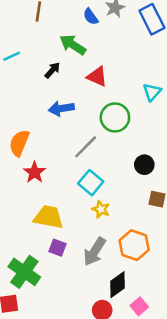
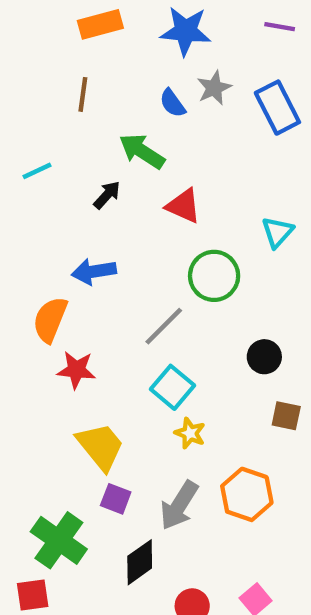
blue arrow: (61, 109) -> (94, 271), moved
red star: (35, 172) -> (76, 370), turned -30
yellow trapezoid: (49, 217) -> (100, 446), turned 40
black diamond: (117, 285) -> (140, 562), moved

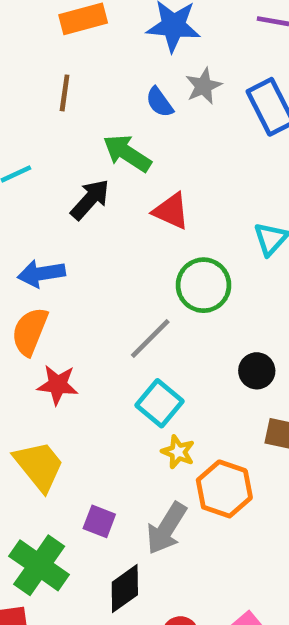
black arrow: (107, 195) -> (90, 199), size x1.4
blue arrow: (94, 271) -> (41, 274), moved
yellow trapezoid: (100, 446) -> (39, 466), moved
orange hexagon: (247, 494) -> (224, 489), moved

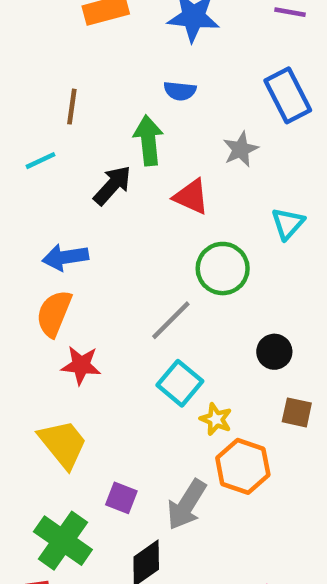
gray star: (204, 86) -> (241, 149), moved
brown line: (65, 93) -> (72, 107), moved
blue semicircle: (160, 102) -> (180, 91), turned -48
green arrow: (127, 153) -> (148, 140), turned 51
yellow star: (178, 452) -> (216, 419), moved

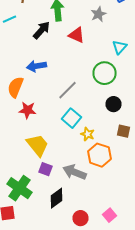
blue arrow: (65, 257) -> (36, 66), moved
green circle: (223, 269) -> (104, 73), moved
yellow trapezoid: (63, 444) -> (38, 145), moved
gray arrow: (187, 505) -> (74, 172), turned 80

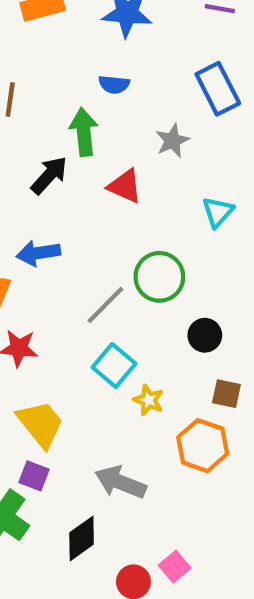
green circle: (104, 73) -> (159, 277), moved
orange hexagon: (100, 155) -> (203, 446), moved
purple square: (46, 169) -> (34, 476), moved
pink square: (110, 215) -> (175, 567), moved

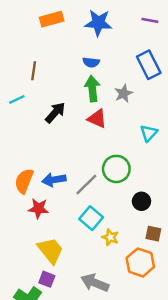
green arrow: (84, 132) -> (92, 89), moved
blue arrow: (38, 253) -> (54, 180), moved

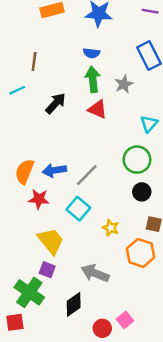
green circle: (116, 169) -> (137, 160), moved
cyan square: (91, 218) -> (78, 209), moved

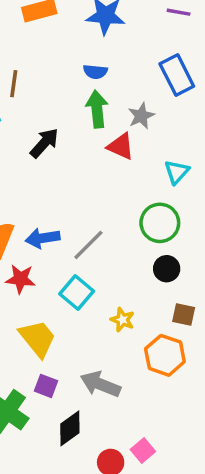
red triangle: (97, 109) -> (121, 146), moved
purple square: (47, 270) -> (46, 386), moved

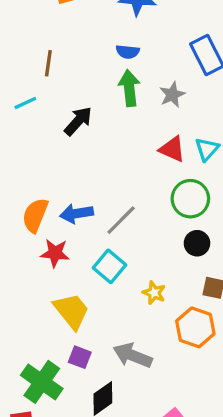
red triangle: (121, 146) -> (172, 149), moved

